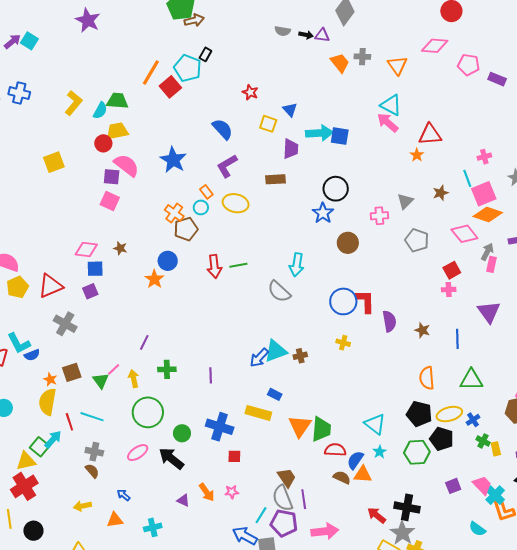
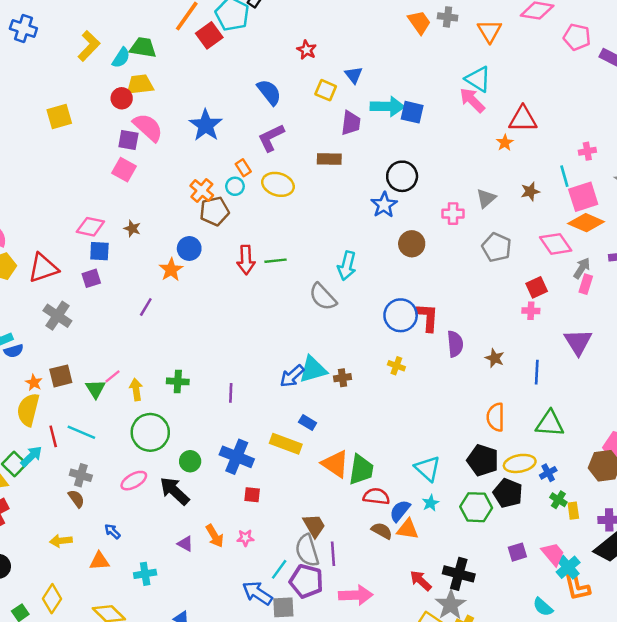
purple line: (144, 342) -> (146, 307), moved
orange triangle: (300, 426) -> (335, 464), turned -35

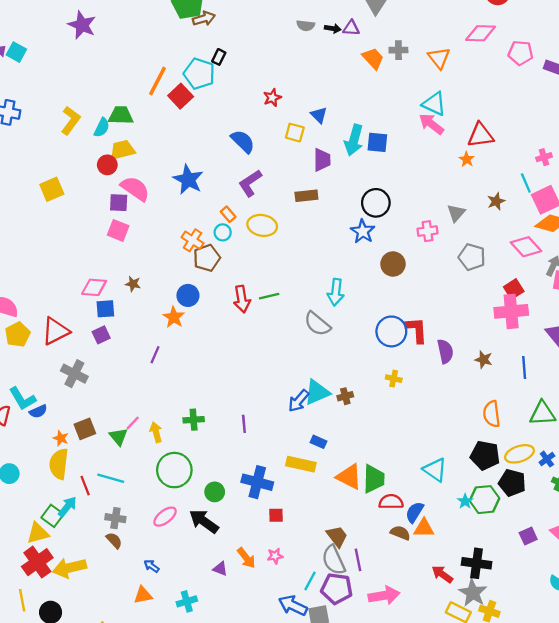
red star: (307, 50) -> (272, 98), turned 30
cyan arrow: (387, 106) -> (354, 140), turned 112
pink cross: (531, 311) -> (511, 311), size x2.0
cyan star: (431, 503) -> (465, 501), moved
yellow arrow: (61, 541) -> (69, 568), moved, size x1.6

